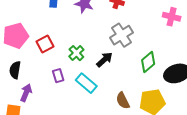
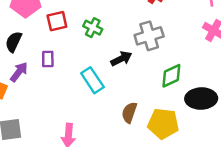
green cross: (76, 53) -> (93, 28), moved, turned -35
purple rectangle: (58, 76) -> (48, 59), moved
brown semicircle: (123, 101) -> (129, 113), turned 30

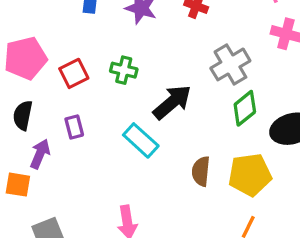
gray cross: (149, 36) -> (230, 64), moved
black arrow: (121, 59) -> (172, 102), size x1.4

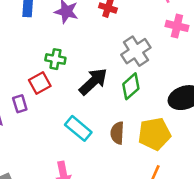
red square: (74, 73) -> (40, 83), moved
green diamond: (245, 108) -> (131, 86), moved
cyan rectangle: (141, 140) -> (78, 128), moved

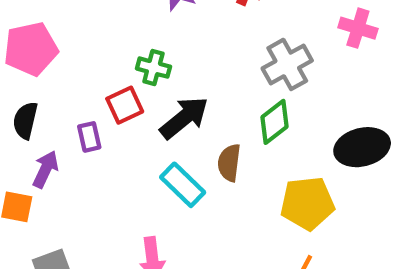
black arrow: (93, 82) -> (184, 118), moved
brown semicircle: (117, 133) -> (229, 163), moved

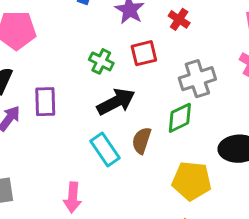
red square: (125, 105) -> (144, 53), moved
purple rectangle: (89, 137) -> (45, 102), size x1.4

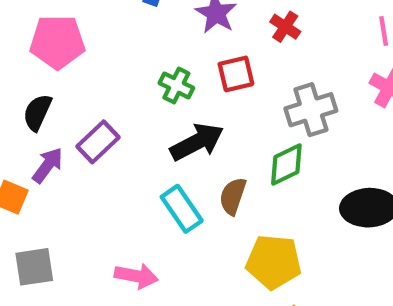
purple rectangle: (45, 102) -> (98, 142), turned 48
yellow pentagon: (192, 181) -> (274, 262), moved
pink arrow: (73, 197) -> (136, 276), turned -84

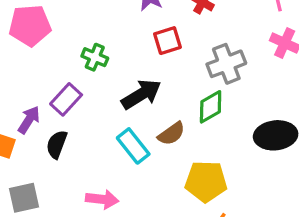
green cross: (176, 85) -> (95, 57), moved
black semicircle: (37, 112) -> (57, 144), moved
brown semicircle: (233, 196) -> (171, 134), turned -140

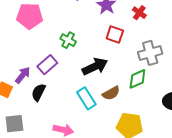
red square: (168, 41) -> (115, 35), turned 30

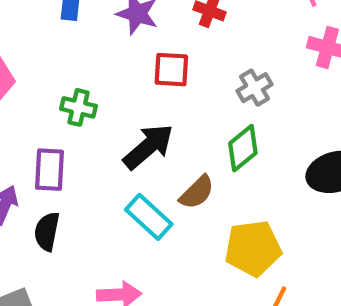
gray cross: (150, 53) -> (255, 88), size x0.7
purple rectangle: (47, 65) -> (50, 170), turned -30

